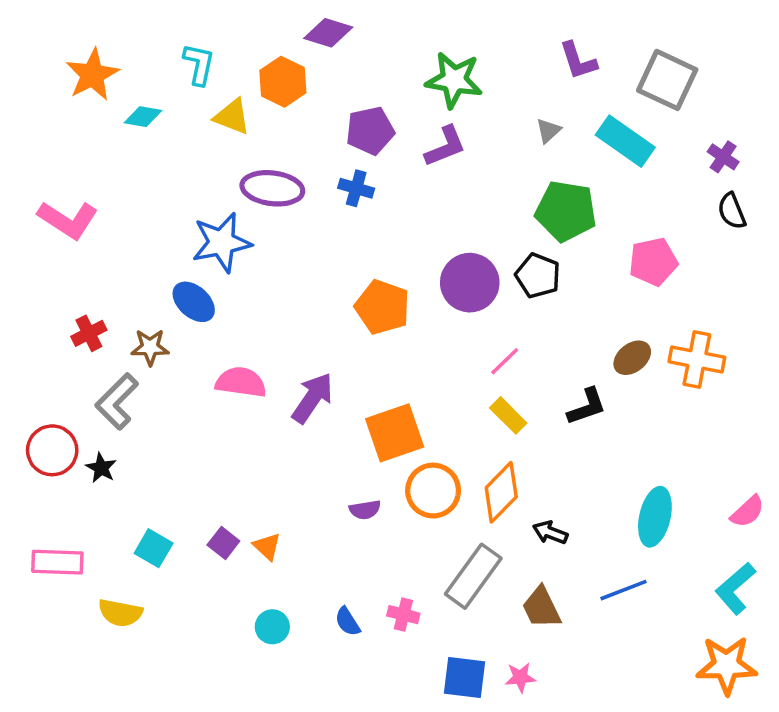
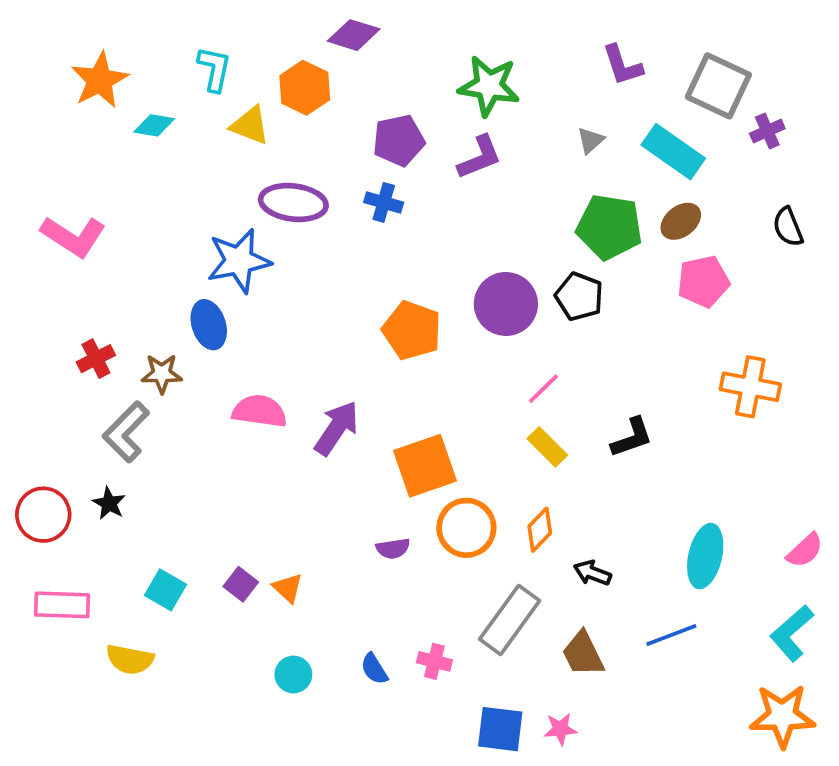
purple cross: (723, 157) -> (767, 131), moved, turned 32
blue ellipse: (194, 302) -> (209, 325), turned 30
brown ellipse: (632, 358) -> (681, 221), moved
red circle: (52, 450) -> (43, 515), moved
orange diamond: (501, 492) -> (540, 530), size x0.7

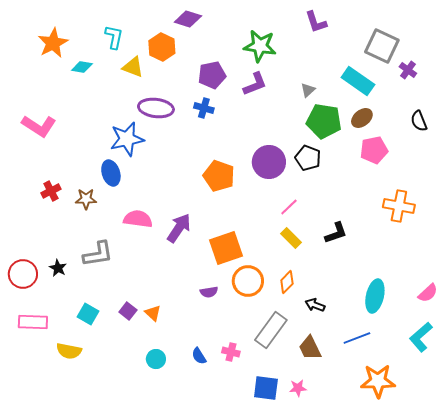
purple L-shape: (622, 65) -> (316, 22), moved
purple cross: (767, 131) -> (408, 70), turned -30
gray triangle: (591, 140) -> (308, 90), moved
gray L-shape: (126, 432) -> (98, 254), moved, turned -144
orange star: (782, 716) -> (378, 381), moved

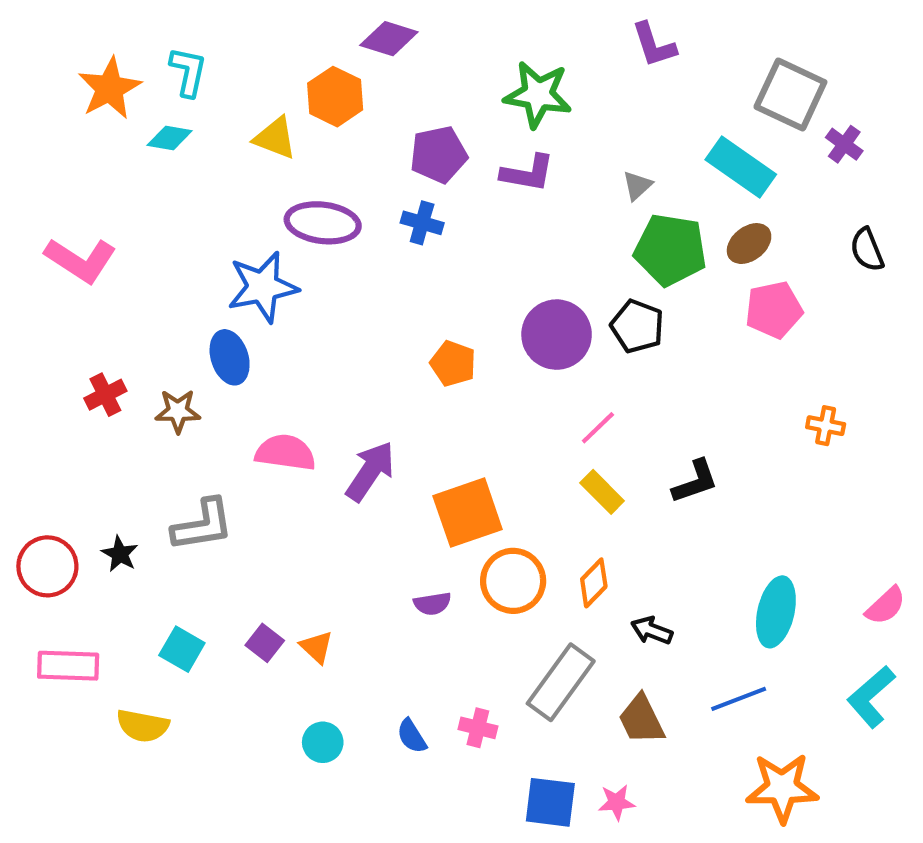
cyan L-shape: (114, 37) -> (188, 72), moved
purple L-shape: (255, 84) -> (528, 173), turned 32
orange pentagon: (219, 176) -> (453, 364), size x0.7
orange cross: (399, 206) -> (826, 426), size x0.6

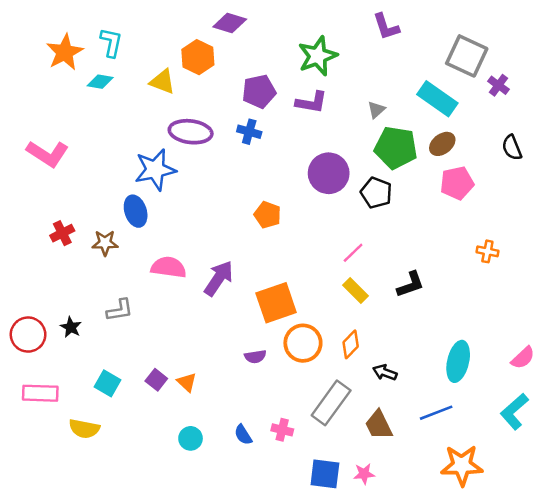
green star: (538, 95) -> (318, 56), turned -30
purple circle: (557, 335) -> (329, 173), moved
gray L-shape: (203, 525) -> (120, 310), size x0.7

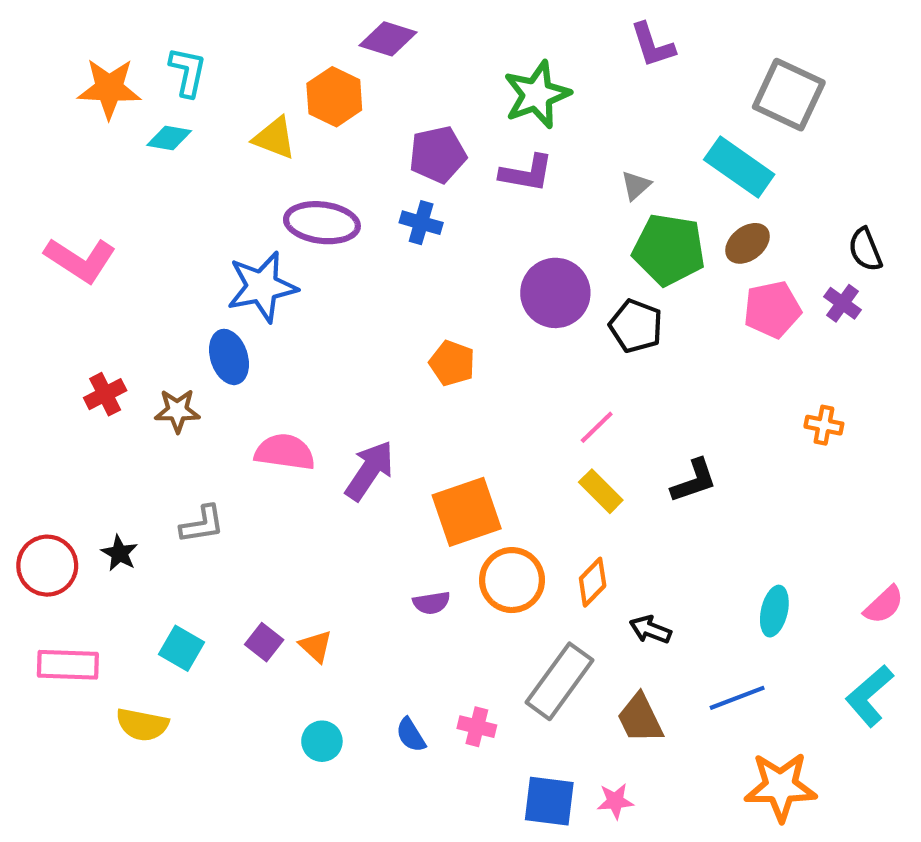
orange star: (65, 52) -> (109, 88), turned 30
purple cross: (498, 85) -> (843, 303), moved
cyan ellipse: (458, 361) -> (774, 611), size x0.7

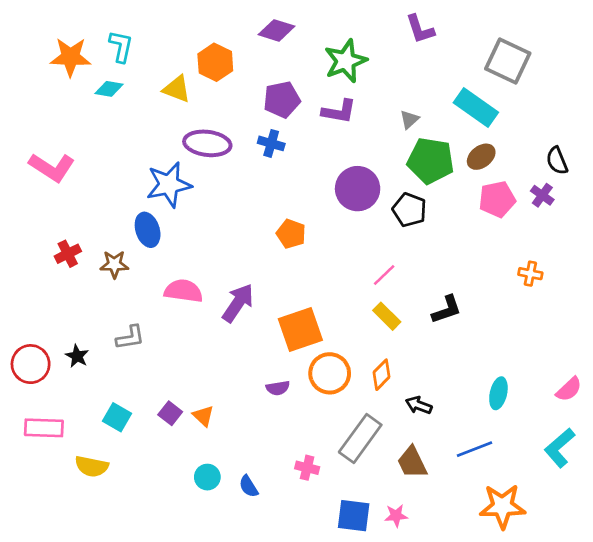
purple diamond: (388, 39) -> (276, 30), moved
blue semicircle: (411, 735) -> (249, 486), moved

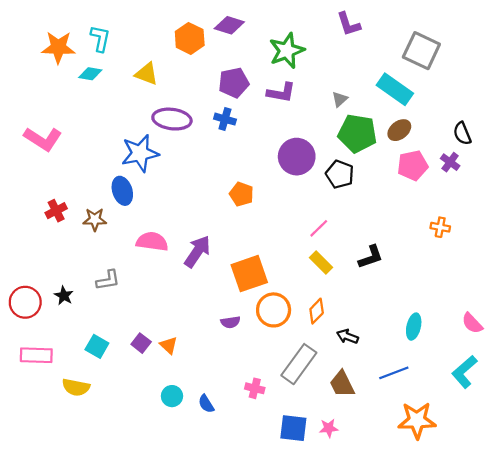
orange hexagon: (215, 62) -> (190, 38), moved
pink semicircle: (569, 389) -> (472, 323), turned 90

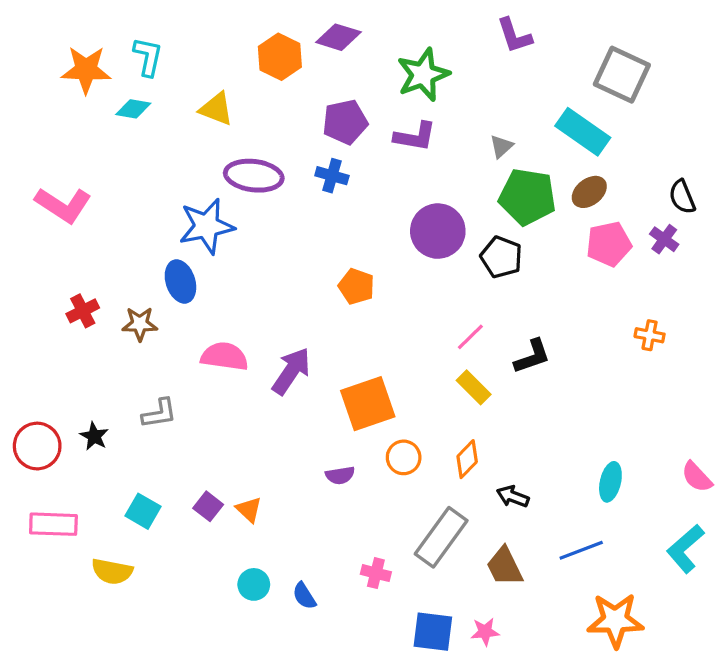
black L-shape: (371, 257) -> (532, 356), moved
orange circle: (274, 310) -> (404, 457), size x0.7

